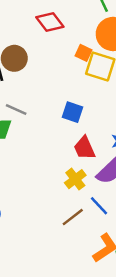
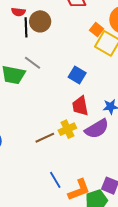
blue line: (99, 206) -> (55, 180), moved
brown line: (73, 217) -> (45, 138), moved

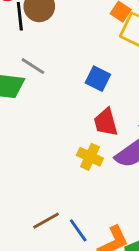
yellow cross: (67, 129) -> (90, 157), turned -36
brown line: (45, 138) -> (46, 221), moved

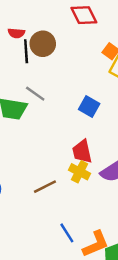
red trapezoid: (106, 122) -> (82, 152), moved
brown line: (46, 221) -> (45, 187), moved

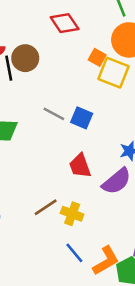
gray line: (35, 94) -> (54, 114), moved
yellow cross: (80, 172) -> (72, 214), moved

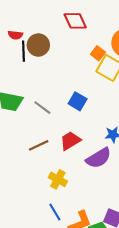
gray line: (54, 114) -> (42, 108), moved
red trapezoid: (80, 166) -> (70, 141), turned 70
brown line: (46, 207) -> (39, 145), moved

